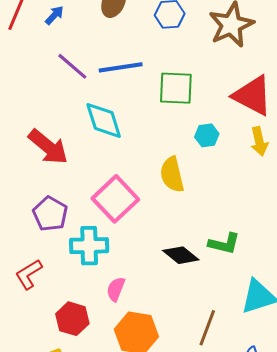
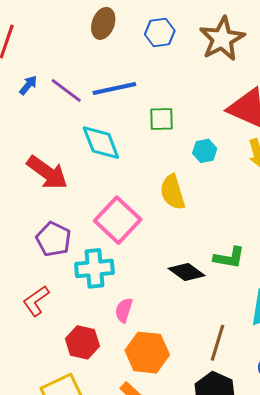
blue arrow: (54, 15) -> (28, 85), moved
green square: (176, 88) -> (161, 119), moved, size x0.7

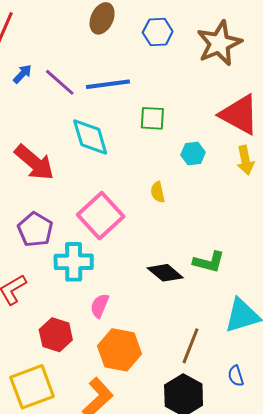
yellow semicircle: (173, 192) -> (158, 192), size x0.6

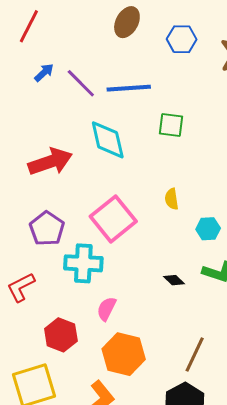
cyan hexagon: (193, 154) -> (208, 229), moved
red arrow: (34, 162) -> (50, 162), turned -63
black diamond: (165, 273) -> (174, 280), size x0.6

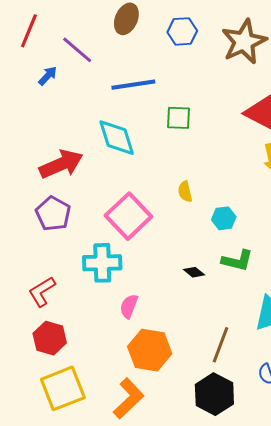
purple line: (81, 83) -> (77, 50), moved
purple pentagon: (47, 229) -> (53, 214), moved
red hexagon: (61, 335) -> (50, 338), moved

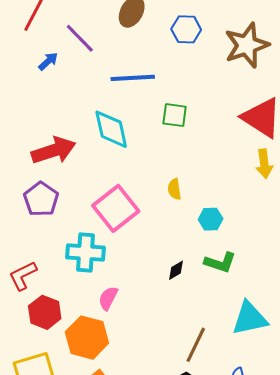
black diamond: (194, 272) -> (176, 270), turned -75
red hexagon: (50, 338) -> (45, 312), moved
orange hexagon: (150, 350) -> (87, 338), moved

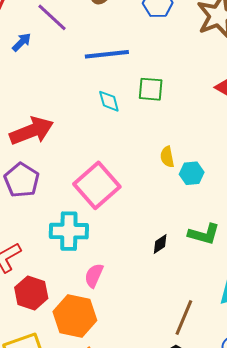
cyan diamond: (111, 129) -> (109, 101), moved, size x0.6
yellow semicircle: (174, 189) -> (167, 157), moved
cyan hexagon: (211, 219) -> (192, 173), moved

